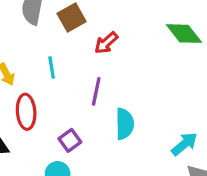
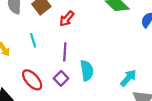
red ellipse: (26, 112) -> (32, 80), moved, turned -30
purple square: (70, 140) -> (61, 78), moved

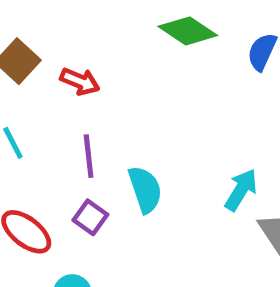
red arrow: (67, 19) -> (80, 81), turned -98

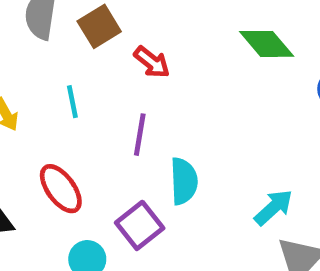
purple square: (90, 217) -> (140, 225), moved, size x1.4

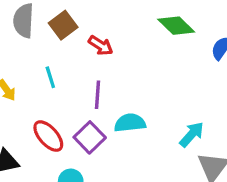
cyan semicircle: (184, 181) -> (130, 123), turned -88
purple square: (140, 225) -> (90, 137), moved

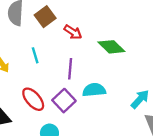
green diamond: (176, 26) -> (111, 47), moved

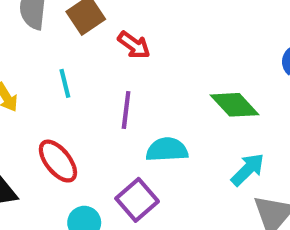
green diamond: (111, 47) -> (234, 105), moved
purple square: (64, 101) -> (137, 200), moved

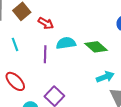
cyan semicircle: (167, 150) -> (66, 43), moved
cyan arrow: (248, 170) -> (105, 77), turned 30

